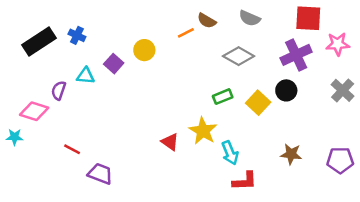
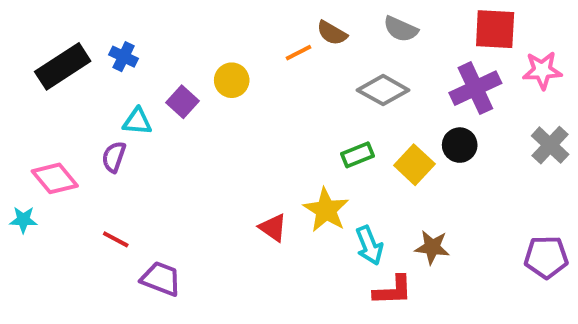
purple semicircle: (59, 90) -> (114, 157), moved
pink diamond: (34, 111) -> (55, 178), turned 32
brown star: (291, 154) -> (432, 247), moved

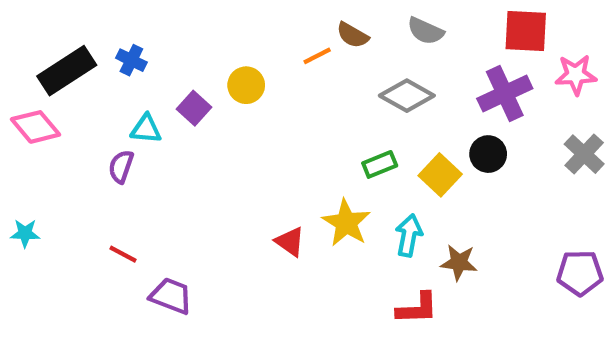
pink diamond: (55, 178) -> (35, 127), moved
cyan arrow: (369, 245) -> (409, 235), moved, turned -147

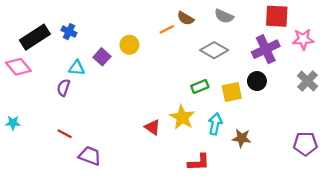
yellow square: (440, 175) -> (232, 92), turned 35
red L-shape: (417, 308) -> (199, 162), moved

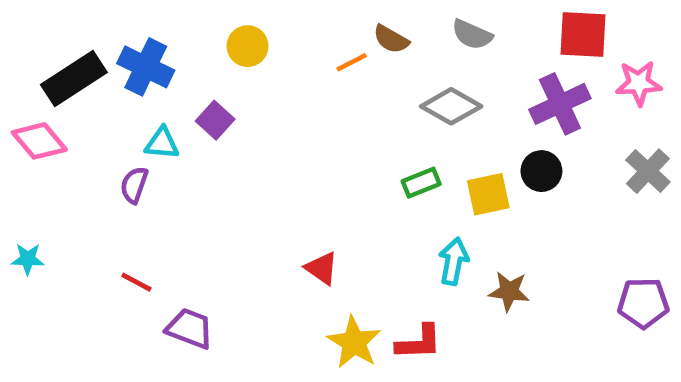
blue cross: (69, 32) -> (146, 67), size x1.6
yellow circle: (129, 45) -> (248, 46), moved
yellow star: (182, 117) -> (354, 342), moved

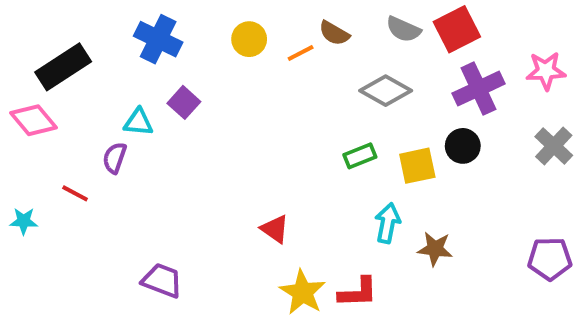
red square: (583, 35) -> (457, 29), moved, turned -30
yellow circle: (248, 46) -> (249, 39), moved
blue cross: (146, 67) -> (158, 39), moved
red line: (136, 282) -> (75, 193), moved

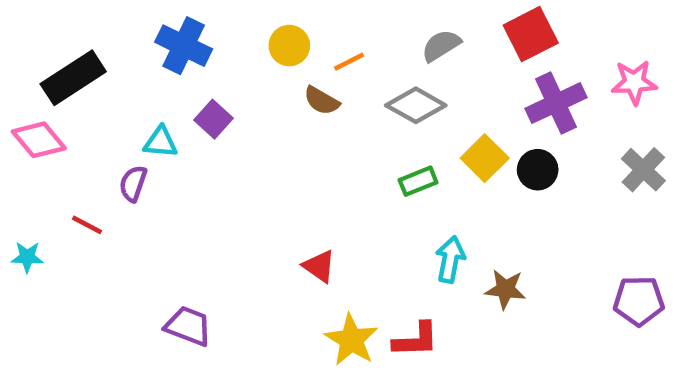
gray semicircle: (403, 29) -> (441, 46), moved, turned 124
brown semicircle: (334, 33) -> (322, 101), moved
gray diamond: (386, 91) -> (416, 105), moved
yellow square: (417, 166) -> (485, 158), moved, turned -33

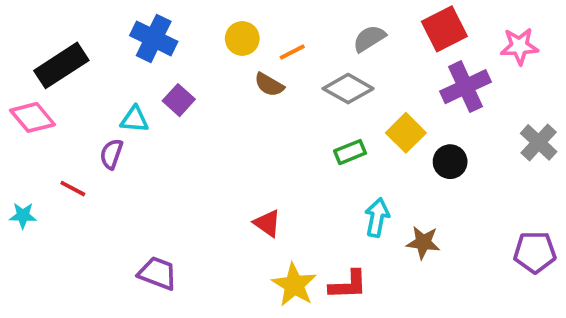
pink star: (634, 82) -> (519, 46), moved
black circle: (538, 170) -> (450, 162), moved

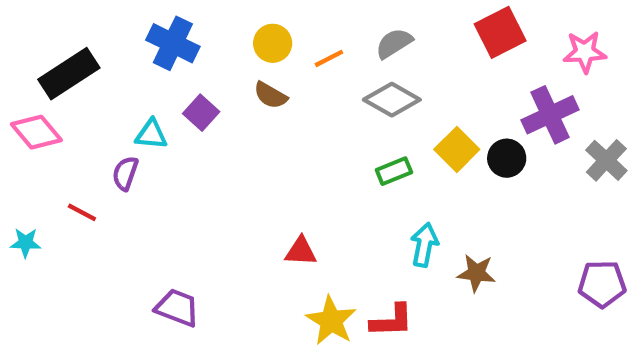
gray semicircle: (369, 38) -> (394, 43), moved
brown semicircle: (269, 85) -> (270, 95), moved
purple cross: (465, 87) -> (550, 115), moved
black circle: (450, 162) -> (507, 158), moved
red triangle: (267, 223) -> (301, 251), turned -32

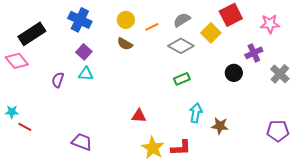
purple square: (201, 113) -> (84, 52), moved
purple cross: (550, 115) -> (254, 53), size x0.7
cyan triangle: (151, 134) -> (86, 74), moved
yellow square: (457, 149) -> (211, 33), moved
red line: (82, 212) -> (25, 127), moved

